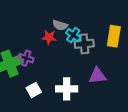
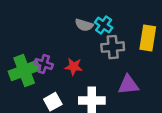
cyan cross: (73, 35) -> (104, 25), moved
red star: (49, 37) -> (74, 67), moved

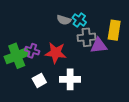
red star: (74, 67) -> (56, 53), size x1.5
purple triangle: (128, 85) -> (99, 46), moved

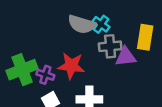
gray semicircle: (64, 20) -> (82, 24), size x1.5
purple cross: (32, 51) -> (45, 75), moved

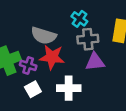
gray semicircle: (82, 24) -> (44, 36), moved
purple triangle: (126, 57) -> (95, 62), moved

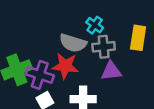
gray semicircle: (44, 36) -> (73, 43), moved
purple cross: (28, 65) -> (40, 75), size x1.5

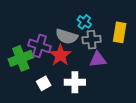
red star: (65, 66) -> (60, 55), turned 30
purple cross: (40, 75) -> (40, 46), moved

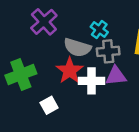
purple cross: (40, 46) -> (44, 22), moved, turned 30
white cross: (75, 82) -> (91, 81), moved

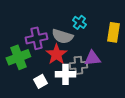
purple cross: (44, 22) -> (36, 38), moved, turned 30
gray cross: (108, 51) -> (78, 65), moved
white cross: (91, 81) -> (65, 74), moved

